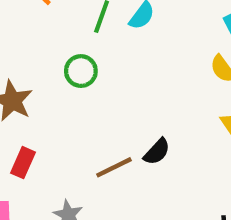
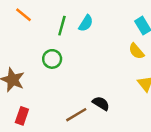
black semicircle: (157, 152) -> (101, 103), turned -96

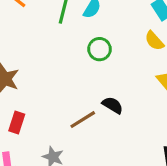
green circle: (52, 59) -> (100, 49), moved

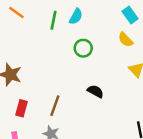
brown line: (83, 120) -> (55, 106), moved, turned -36

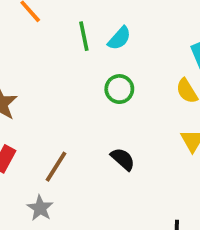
green line: (53, 20) -> (84, 36), turned -36

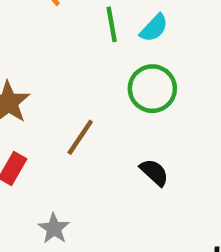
green circle: (119, 89) -> (152, 89), size x1.4
brown line: (56, 167) -> (80, 137), moved

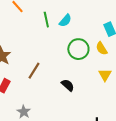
green circle: (152, 89) -> (78, 49), moved

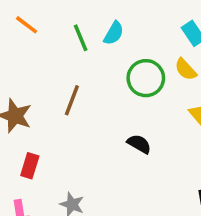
brown line: (34, 71) -> (72, 100), moved

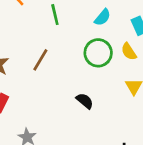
cyan semicircle: (114, 33) -> (103, 17), moved

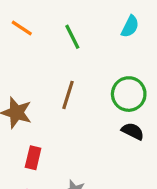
green circle: (98, 53) -> (129, 94), moved

